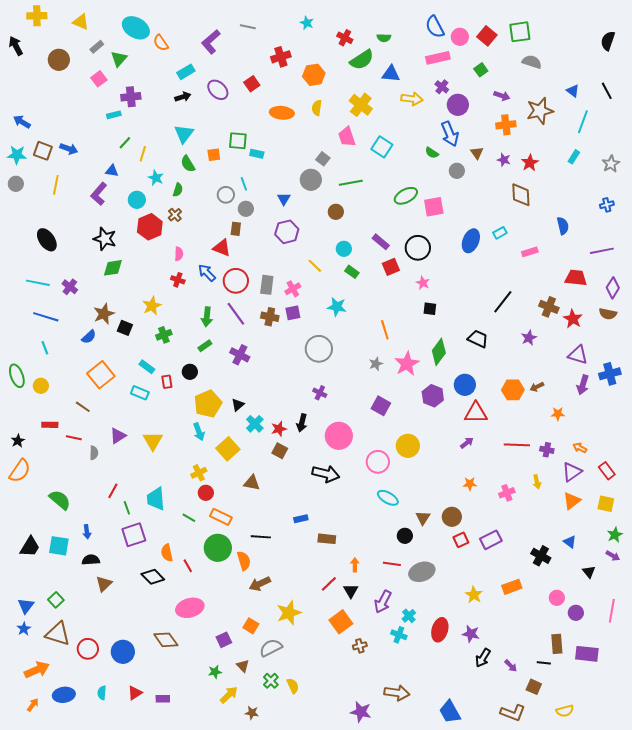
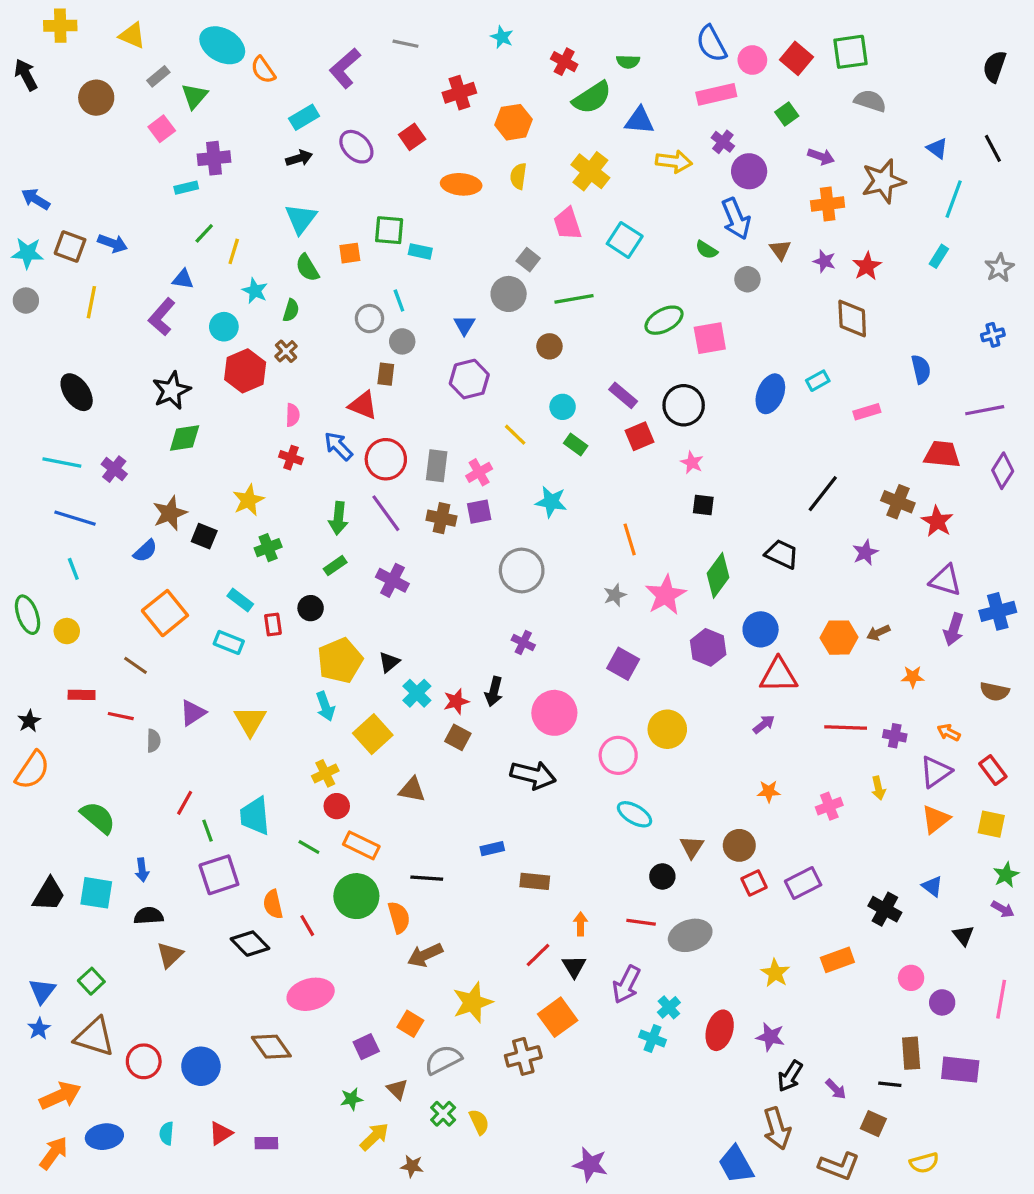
black star: (105, 239) -> (172, 391), turned 30
brown semicircle: (608, 314) -> (995, 692), moved
brown cross: (360, 646) -> (523, 1056), moved, size x1.5
brown arrow: (397, 693) -> (777, 1128), moved, turned 65
orange arrow: (33, 705) -> (54, 1153), size x1.5

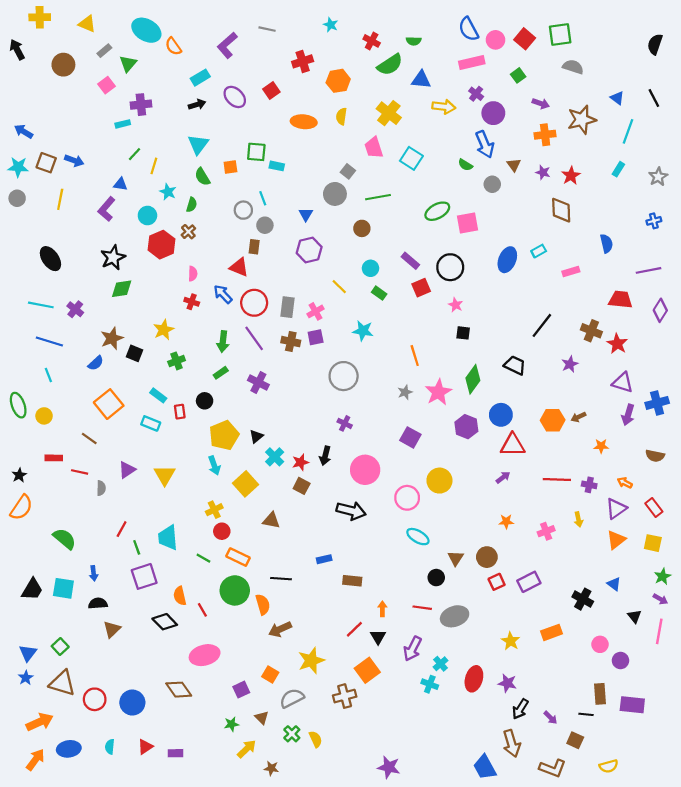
pink line: (1001, 999) -> (659, 631), moved

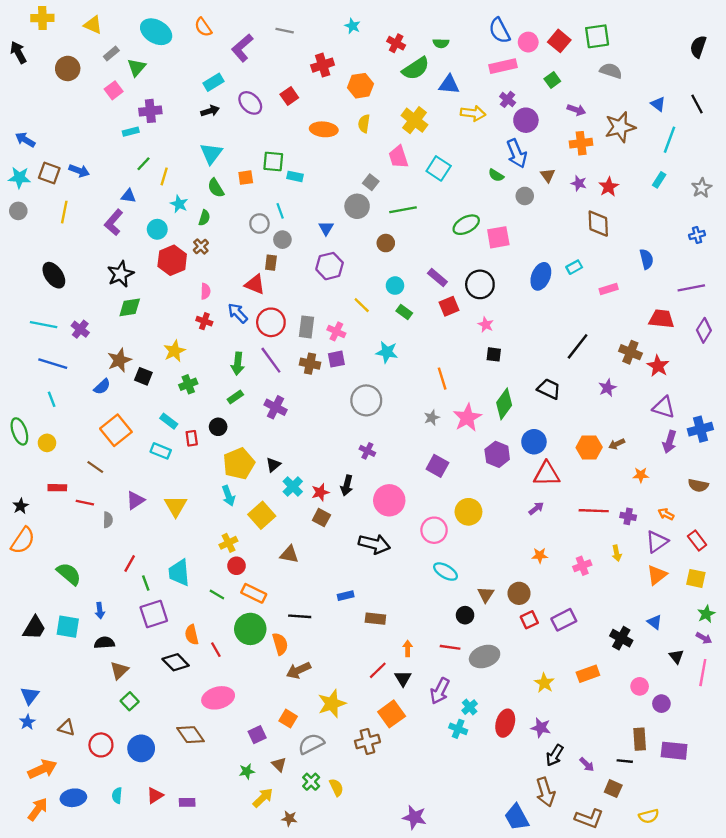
orange semicircle: (173, 46) -> (203, 27), moved
pink cross: (316, 311) -> (336, 331), turned -35
green square: (60, 646) -> (130, 701), moved
brown triangle: (62, 683) -> (67, 728), size x0.6

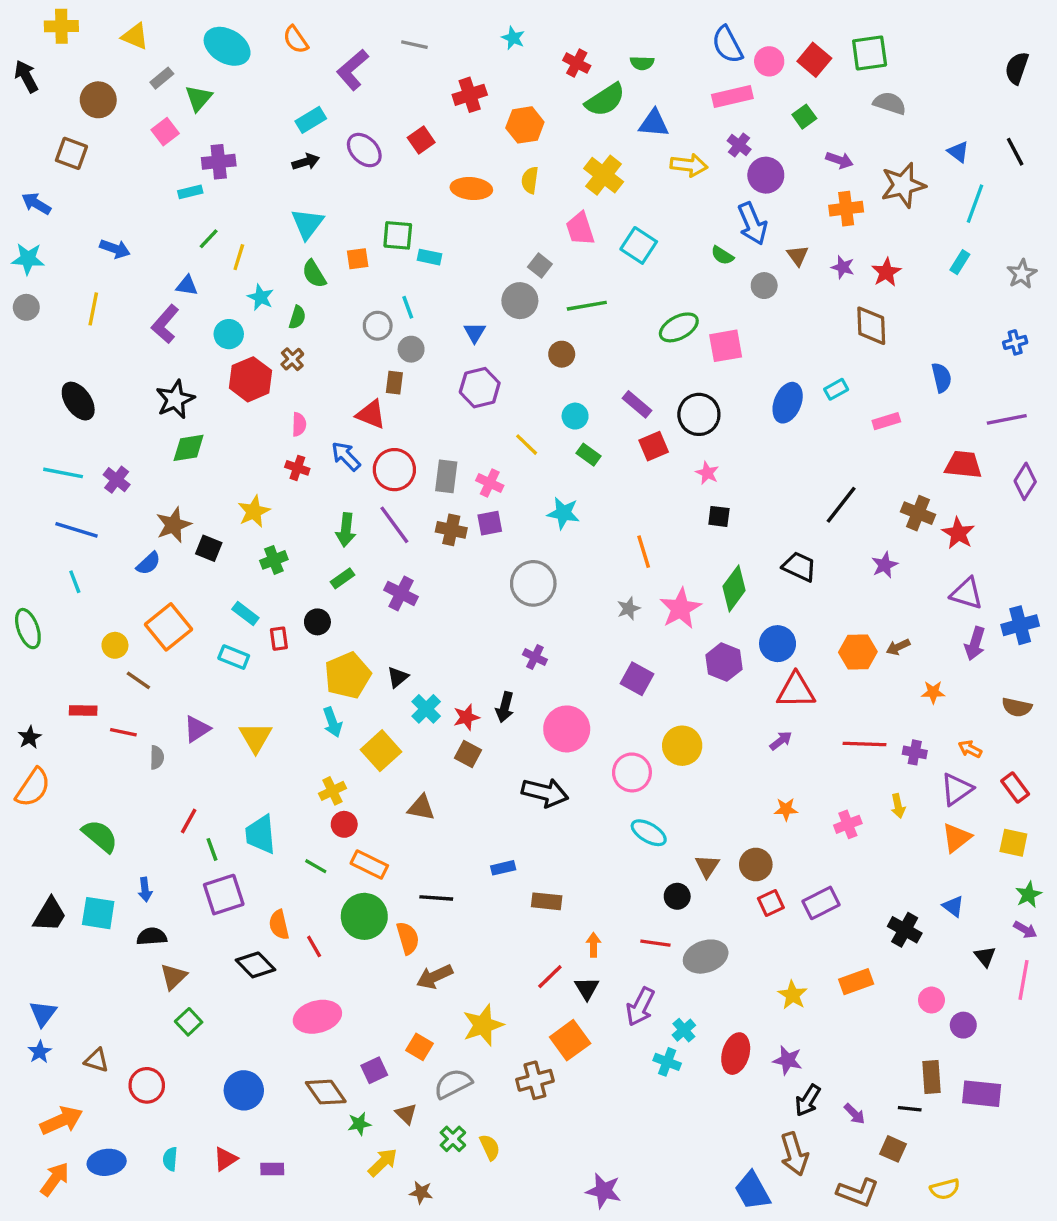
brown square: (49, 173) -> (71, 153), moved
yellow circle: (47, 443) -> (115, 645), moved
brown diamond: (191, 735) -> (326, 1092), moved
blue circle: (141, 748) -> (244, 1090), moved

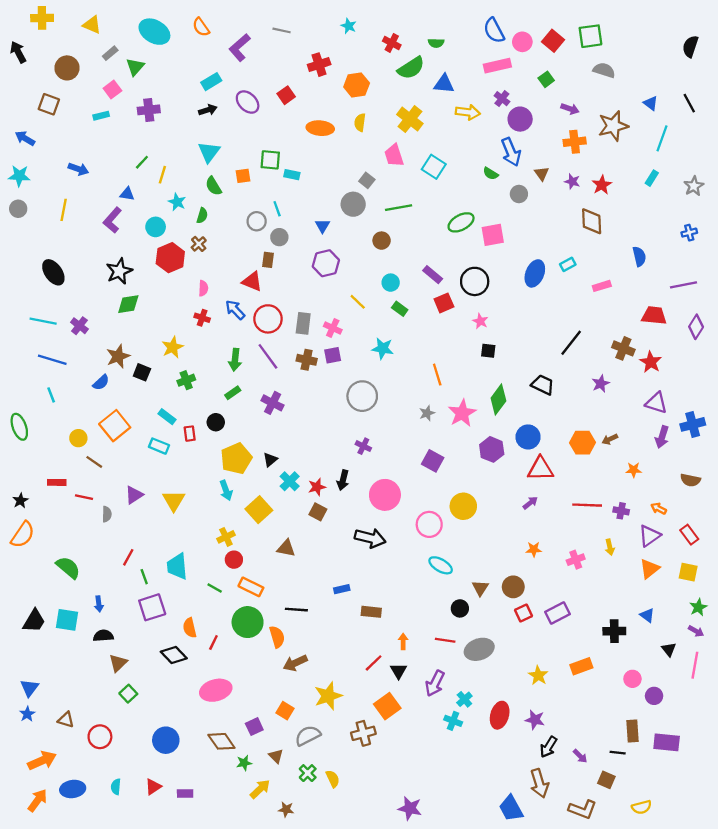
cyan rectangle: (190, 192) -> (101, 116), moved
black cross: (905, 930) -> (614, 631), turned -30
red line: (314, 946) -> (213, 643), turned 56

